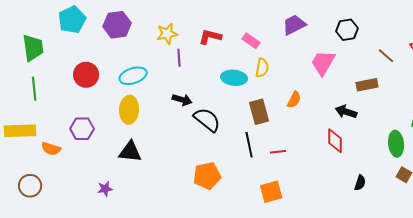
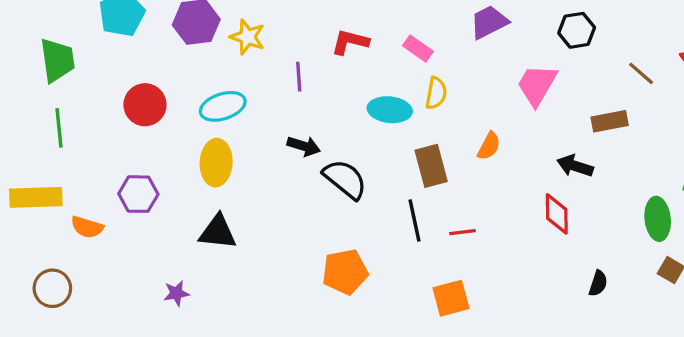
yellow star: (167, 34) -> (248, 37), moved, turned 30

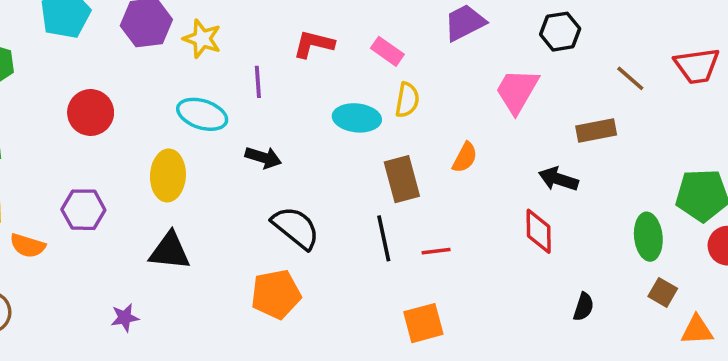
cyan ellipse: (223, 106) -> (202, 114), moved, turned 36
black semicircle: (345, 179) -> (296, 228), moved
orange pentagon: (345, 272) -> (276, 294), moved

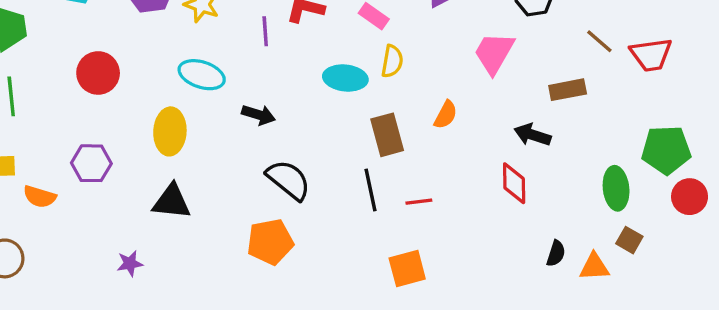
red trapezoid: (697, 66) -> (651, 55), moved
purple line: (258, 82) -> (265, 31), moved
orange triangle: (697, 330) -> (594, 267), moved

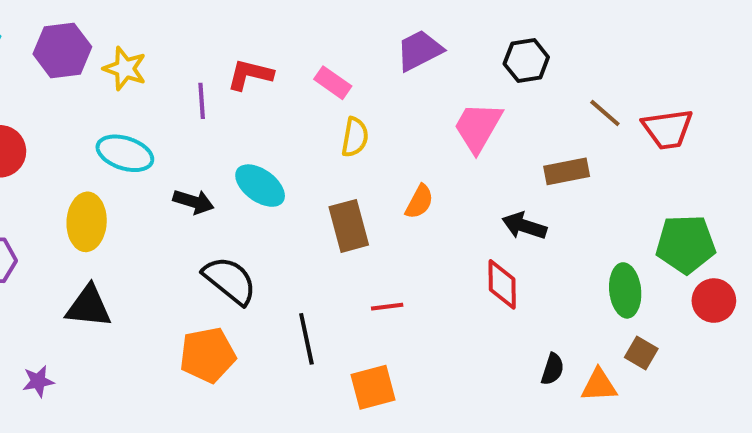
cyan ellipse: (345, 78) -> (260, 186), moved, turned 30
black line: (370, 190) -> (306, 339), moved

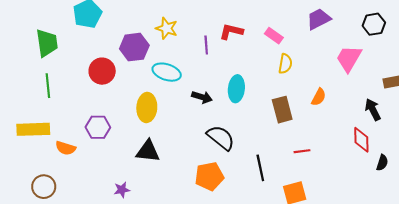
purple hexagon: (62, 50) -> (134, 47), moved
cyan ellipse: (260, 186) -> (236, 89), turned 60
black arrow: (524, 226) -> (373, 110), turned 45
black semicircle: (553, 369) -> (382, 163), moved

